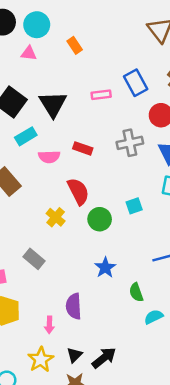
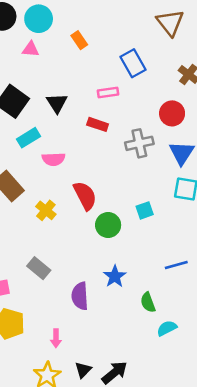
blue rectangle: (136, 83) -> (133, 63), moved
black triangle: (53, 104) -> (57, 103), size x0.7
red rectangle: (83, 148) -> (98, 124), moved
yellow cross: (56, 217) -> (46, 210), moved
purple semicircle: (74, 306) -> (80, 296), moved

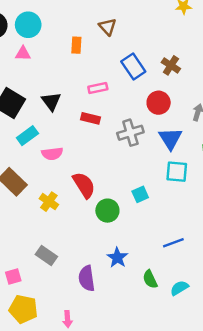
brown triangle: (170, 23) -> (108, 27), moved, size x0.7
orange rectangle: (79, 40) -> (76, 45), moved, turned 42
blue rectangle: (133, 63) -> (133, 67), moved
cyan semicircle: (167, 328) -> (179, 288), moved

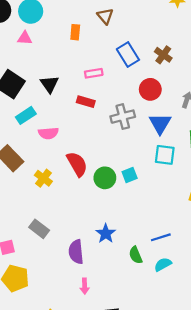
green circle: (107, 211) -> (105, 178), moved
blue line: (173, 243) -> (161, 237), moved
pink arrow: (67, 319) -> (85, 286), moved

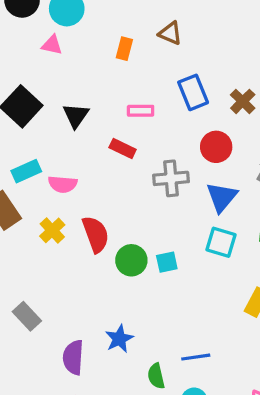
brown triangle: (105, 16) -> (170, 33), turned -36
cyan rectangle: (26, 115) -> (26, 171), moved
yellow cross: (43, 178) -> (52, 230), moved

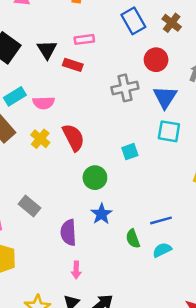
pink rectangle: (141, 111) -> (84, 39), moved
red rectangle: (123, 149) -> (73, 65), moved
green circle: (131, 260) -> (95, 178), moved

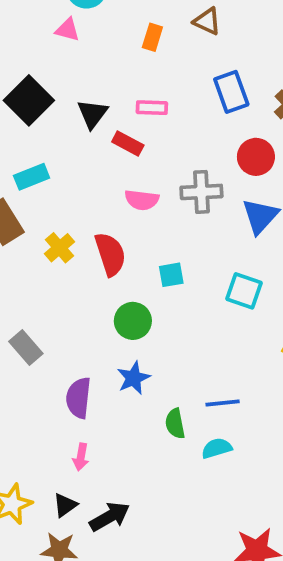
pink semicircle: (44, 103) -> (142, 200), moved
cyan square: (169, 131) -> (244, 291), moved
cyan square: (130, 152) -> (171, 275), moved

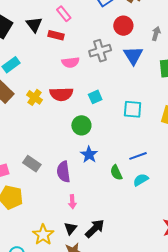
pink rectangle: (152, 108) -> (64, 14), turned 63
red semicircle: (110, 254) -> (61, 94), turned 120
cyan square: (244, 291) -> (133, 109), moved
gray rectangle: (26, 347) -> (32, 164), moved

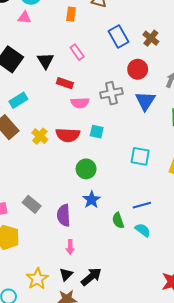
red rectangle: (56, 35) -> (65, 83), moved
cyan square: (95, 97) -> (97, 132), moved, turned 32
cyan semicircle: (141, 180) -> (143, 230), turned 63

